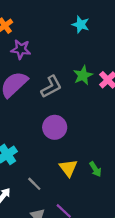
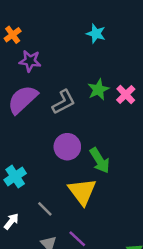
yellow triangle: (68, 168) -> (82, 191), size x1.4
green arrow: (95, 169) -> (100, 160), moved, size x1.5

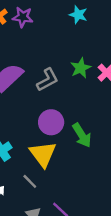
purple star: (30, 61) -> (23, 17), moved
yellow triangle: (82, 191) -> (43, 154), moved

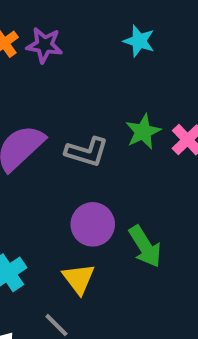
gray L-shape: (48, 80) -> (87, 152), turned 45
yellow triangle: (43, 154) -> (79, 279), size x0.7

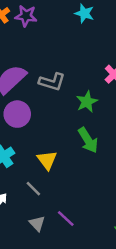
green star: (143, 132) -> (87, 102), moved
purple circle: (93, 224) -> (17, 114), moved

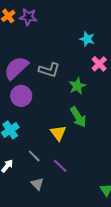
cyan star: (84, 13) -> (87, 39), moved
yellow triangle: (47, 160) -> (58, 133), moved
purple line: (66, 218) -> (60, 166), moved

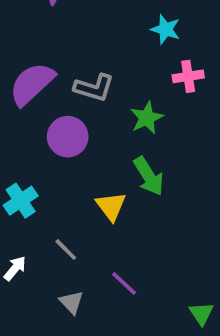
pink cross: (99, 64) -> (188, 76), turned 35
purple circle: (21, 96) -> (68, 137), moved
purple line: (60, 166) -> (124, 283), moved

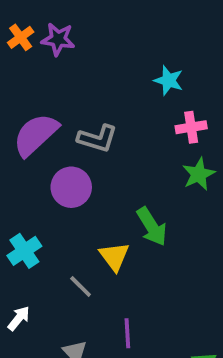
green star: (147, 118) -> (199, 174), moved
gray line: (66, 250) -> (81, 286), moved
purple line: (124, 283) -> (127, 333), turned 44

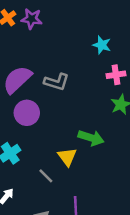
purple circle: (71, 187) -> (27, 113), moved
green arrow: (152, 227) -> (91, 138), turned -40

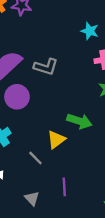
yellow triangle: (67, 157) -> (56, 140), turned 30

